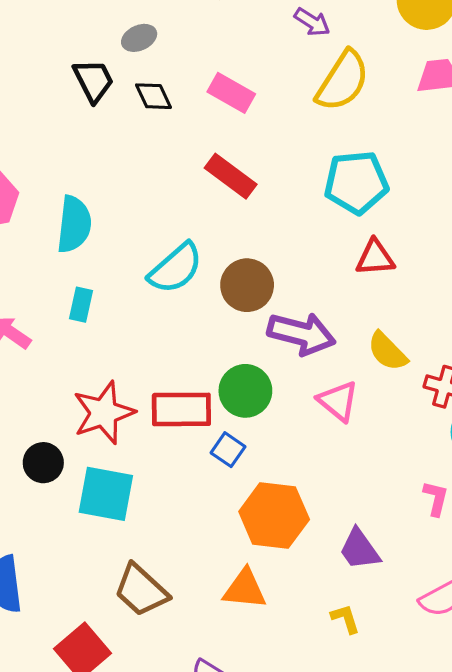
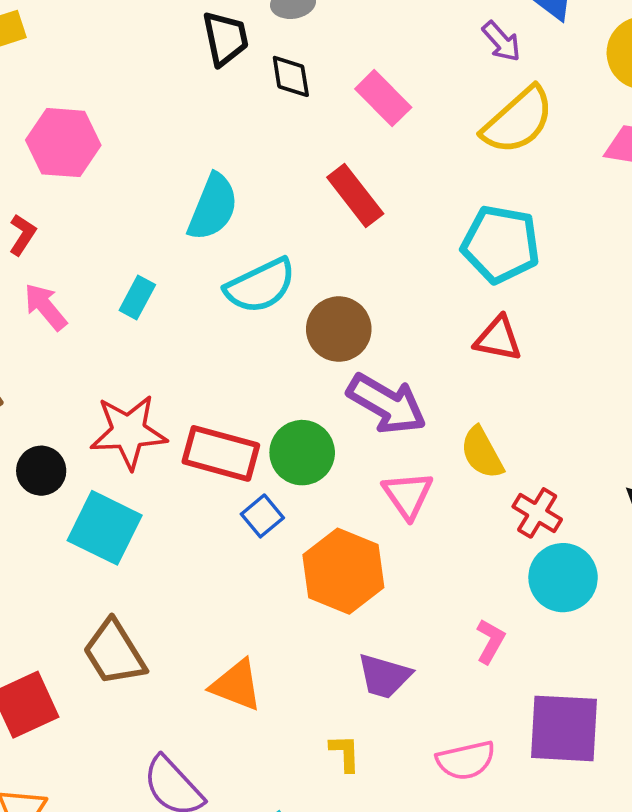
cyan semicircle: (74, 224) -> (213, 207), moved
orange hexagon: (274, 516) -> (343, 571), moved
purple trapezoid: (359, 549) -> (384, 676), turned -54

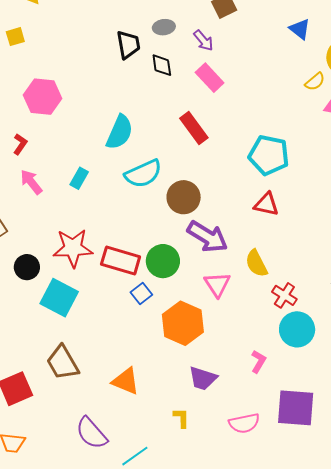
purple arrow: (501, 41) -> (203, 40), moved
yellow semicircle: (518, 120) -> (315, 82), moved, size x0.5

